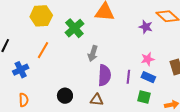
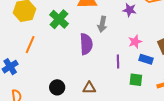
gray arrow: (93, 53) -> (102, 24), moved
purple semicircle: (104, 75) -> (86, 44), moved
blue rectangle: (148, 77) -> (146, 59), moved

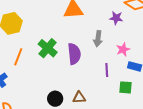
green cross: (59, 19) -> (48, 48), moved
gray arrow: (102, 24) -> (98, 39), moved
black circle: (57, 87) -> (55, 99), moved

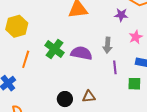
gray arrow: (98, 39) -> (107, 45), moved
pink star: (123, 49) -> (136, 37), moved
purple semicircle: (74, 54) -> (81, 53), turned -70

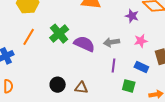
gray arrow: (107, 45) -> (112, 42), turned 63

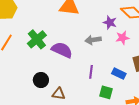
pink star: (141, 41) -> (122, 38), moved
gray arrow: (112, 42) -> (93, 40), moved
black circle: (58, 85) -> (41, 80), moved

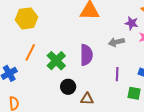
green cross: (37, 39) -> (56, 61), moved
purple semicircle: (62, 50) -> (86, 55), turned 70

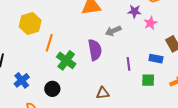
gray arrow: (116, 42) -> (113, 31), moved
orange line: (30, 52) -> (49, 43), moved
black circle: (68, 87) -> (52, 89), moved

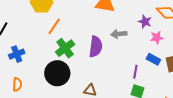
blue rectangle: (156, 59) -> (153, 59), moved
purple line: (128, 64) -> (135, 72), moved
black circle: (52, 89) -> (57, 73), moved, size x1.6

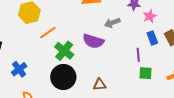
orange line: (54, 26) -> (48, 33), turned 36
purple semicircle: (96, 47) -> (93, 41), turned 115
blue rectangle: (153, 59) -> (152, 38), turned 56

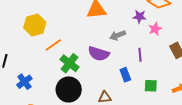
blue rectangle: (152, 38) -> (125, 75), moved
purple line: (138, 55) -> (140, 55), moved

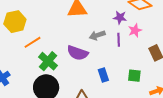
purple line: (140, 55) -> (119, 40), moved
green square: (151, 86) -> (134, 76), moved

